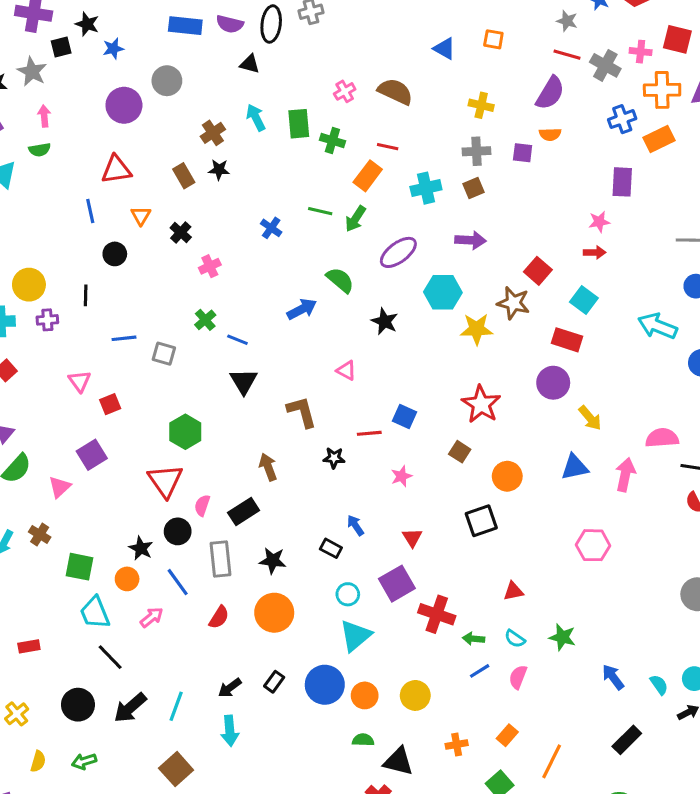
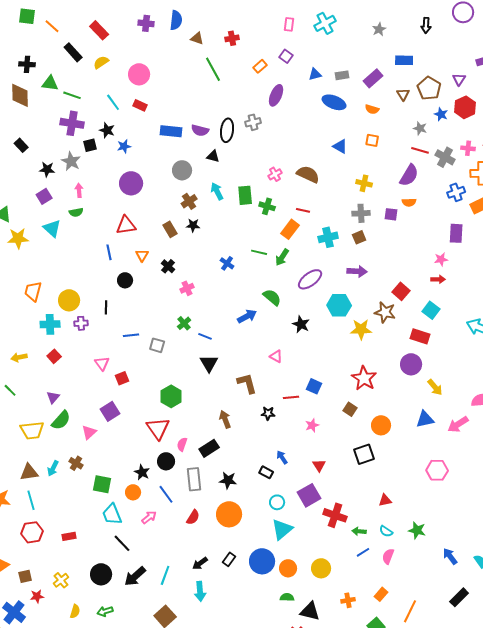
gray circle: (167, 81) -> (182, 170), moved
pink arrow: (625, 475) -> (458, 424), turned -135

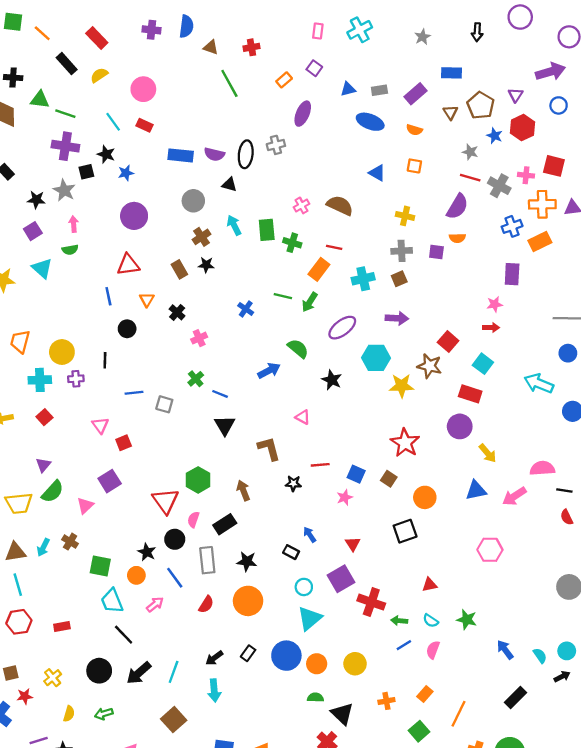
blue square: (314, 386) -> (356, 474), moved
green hexagon: (171, 396) -> (198, 480), moved
black triangle: (310, 611) -> (342, 714), turned 30

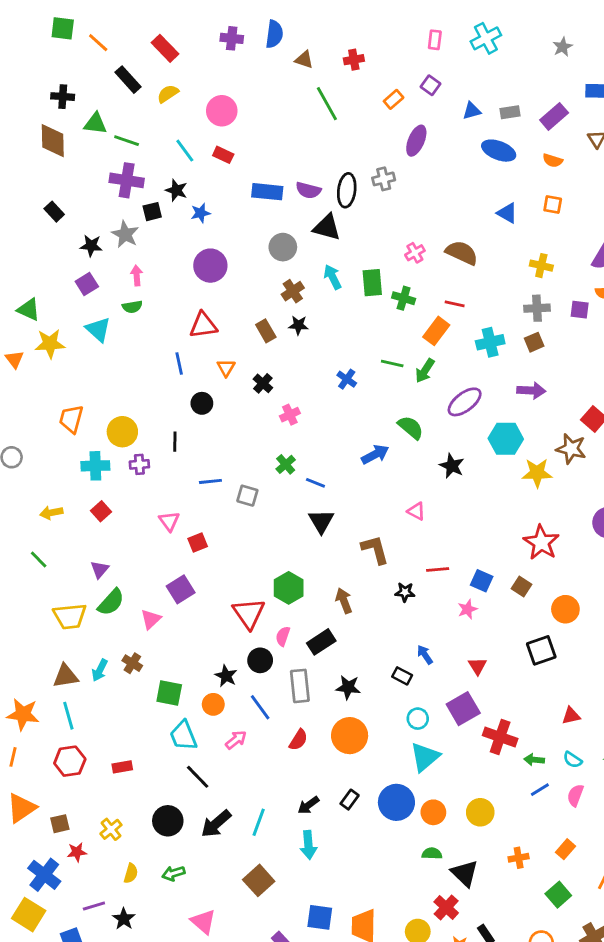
black triangle: (229, 185) -> (327, 227), size x1.5

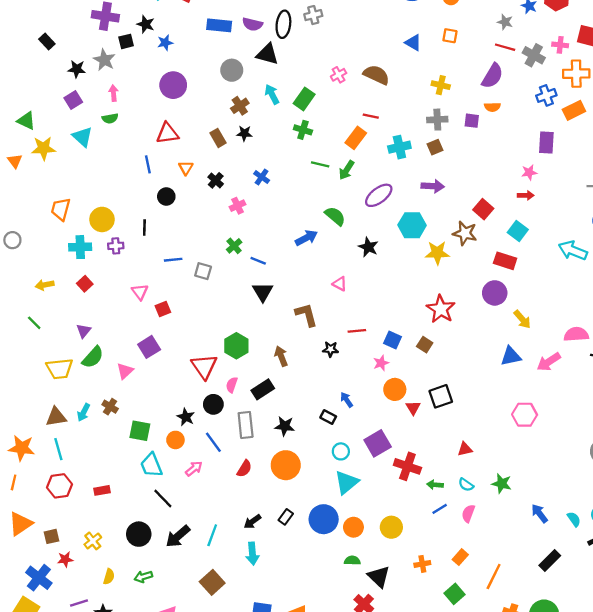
green rectangle: (372, 283) -> (304, 99), turned 40
green cross: (404, 298) -> (303, 130), moved
blue cross: (347, 379) -> (262, 177), moved
orange circle: (565, 609) -> (395, 389), moved
red triangle: (477, 666) -> (413, 408), moved

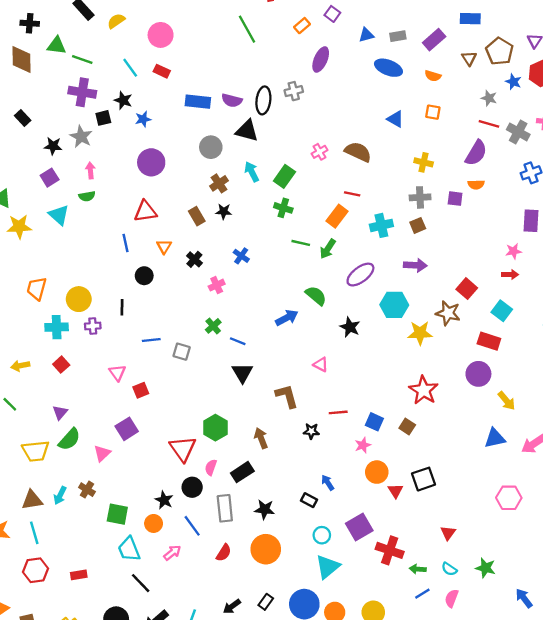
red triangle: (465, 449) -> (448, 533), turned -42

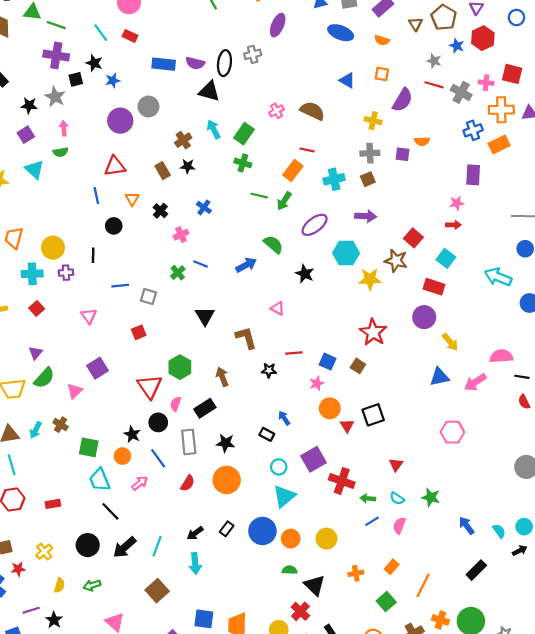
gray circle: (211, 147) -> (148, 107), moved
purple semicircle: (476, 153) -> (402, 100), moved
blue line: (238, 341) -> (201, 264), moved
red square: (141, 390) -> (139, 332), moved

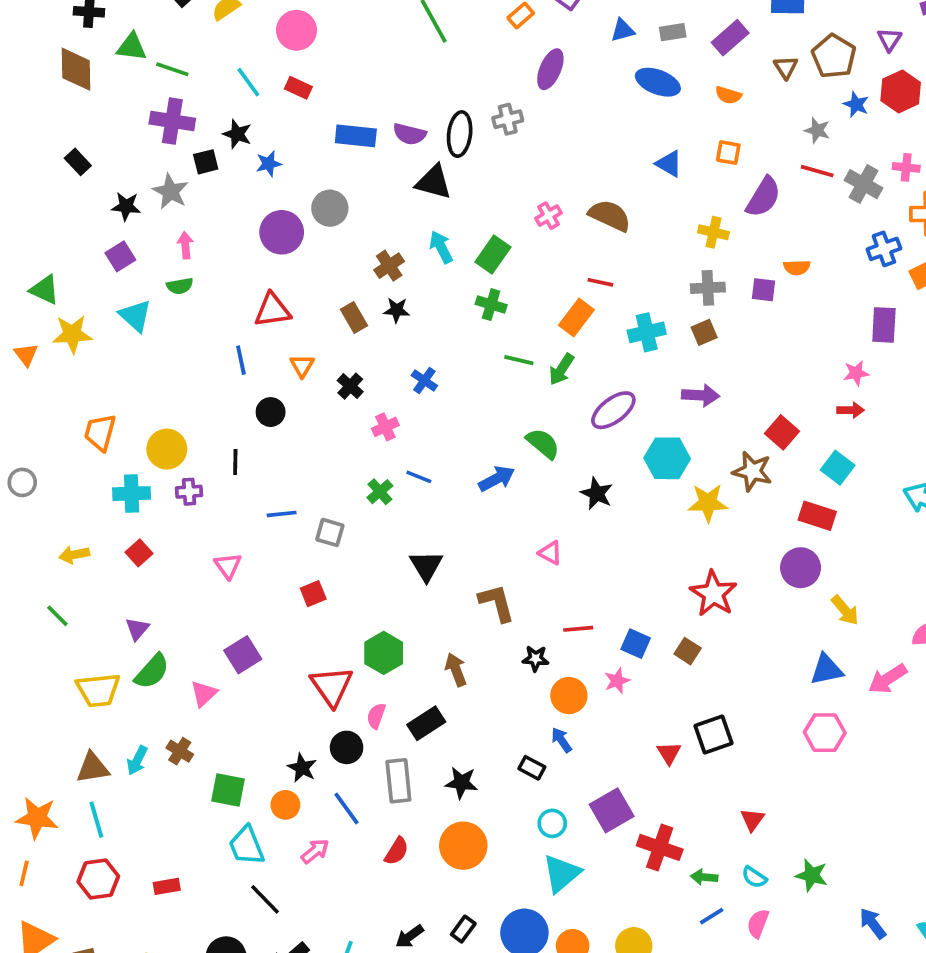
orange circle: (330, 408) -> (569, 696), moved
pink hexagon: (452, 432) -> (825, 733), moved

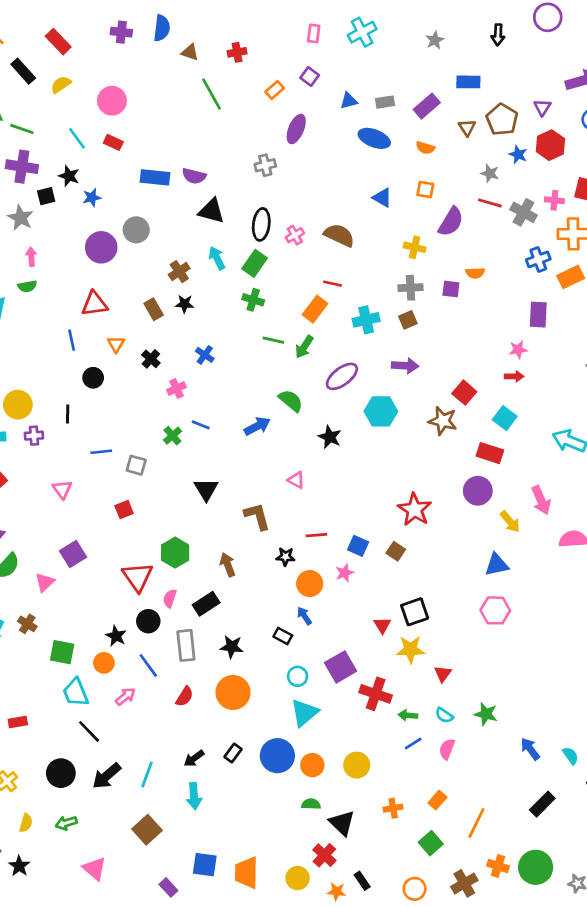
black ellipse: (460, 134) -> (261, 224), moved
yellow star: (708, 503) -> (411, 649), moved
pink arrow: (888, 679) -> (541, 500), moved, turned -80

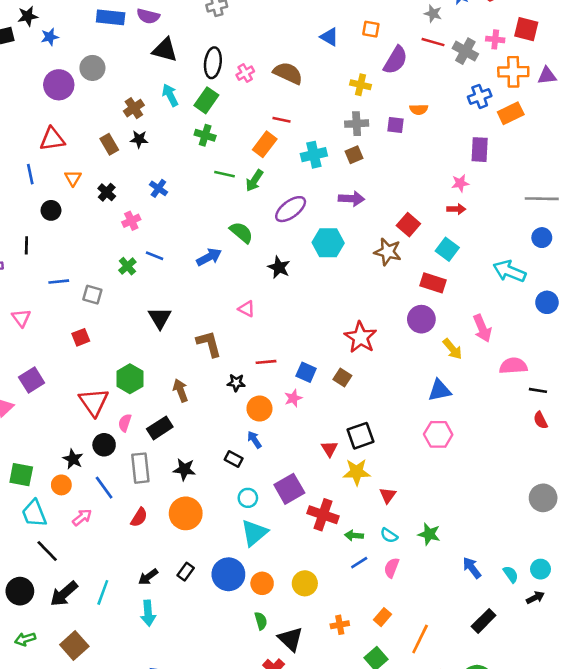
black star: (69, 176) -> (28, 16), turned -30
green semicircle: (311, 804) -> (261, 621), turned 72
brown square: (147, 830) -> (74, 646), moved

